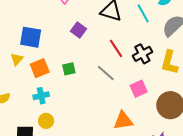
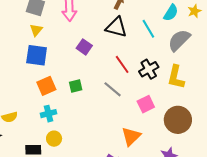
yellow triangle: (17, 59) -> (36, 30), moved
orange triangle: (123, 121) -> (131, 136), turned -35

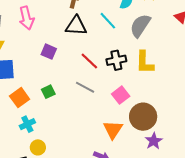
black cross: (149, 69) -> (116, 60), turned 30
brown circle: (178, 120) -> (143, 117), moved

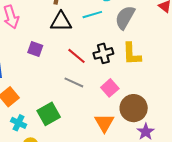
cyan line: (108, 21) -> (92, 15), turned -60
green square: (48, 92) -> (49, 114), moved, size x1.6
cyan cross: (27, 124) -> (19, 123), turned -35

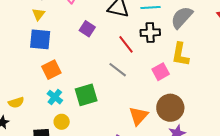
black cross: (103, 53) -> (150, 33), moved
pink square: (110, 88) -> (161, 72), moved

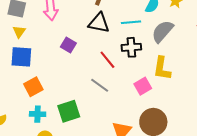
cyan cross: (55, 97) -> (38, 114), turned -35

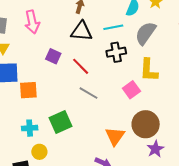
red line: (107, 60) -> (81, 66), moved
orange square: (33, 87) -> (28, 90), moved, turned 30

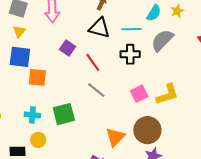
yellow L-shape: (149, 70) -> (167, 94), moved, turned -120

